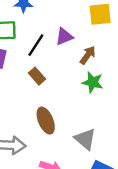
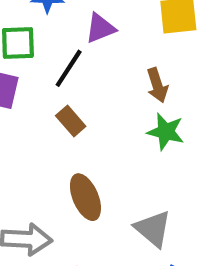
purple triangle: (64, 37) -> (100, 28), moved
brown arrow: (88, 55) -> (157, 85), turned 126

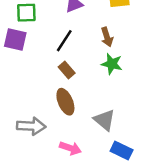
black line: (69, 68) -> (64, 41), moved
brown rectangle: (71, 121) -> (67, 70), moved

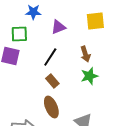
green star: (112, 64) -> (89, 76), turned -30

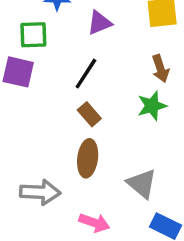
brown arrow: (85, 54) -> (160, 69), moved
brown ellipse: (51, 107) -> (88, 158), turned 30

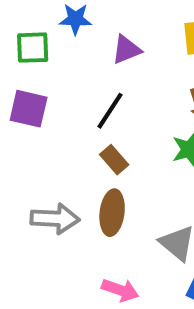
green square: (33, 35) -> (33, 48), moved
gray arrow: (40, 192) -> (55, 219), moved

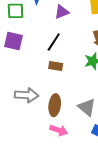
brown rectangle: (114, 160) -> (56, 66), turned -40
brown ellipse: (112, 213) -> (55, 105), moved

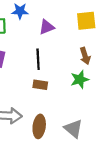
black line: (54, 42) -> (38, 59), turned -36

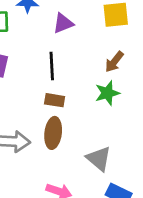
brown arrow: (85, 56) -> (114, 62), turned 56
brown ellipse: (39, 126) -> (53, 133), moved

